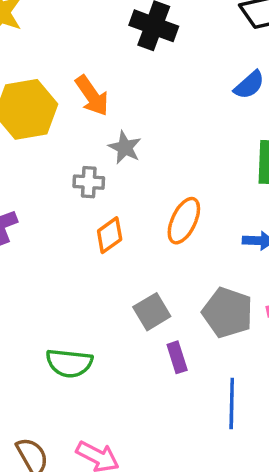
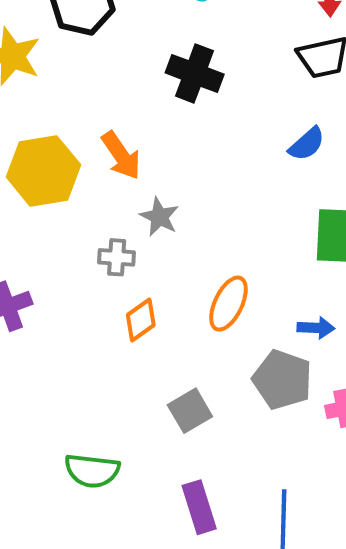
gray pentagon: (228, 313) -> (282, 380), moved
purple rectangle: (177, 357) -> (199, 507), moved, size x1.4

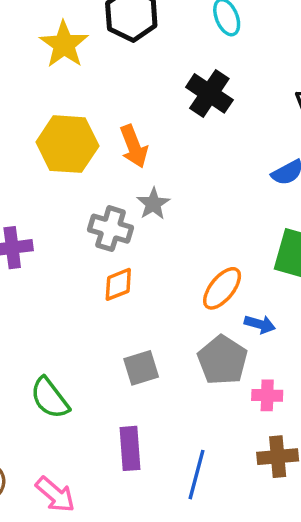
gray cross: (117, 257) -> (111, 229), size x1.4
orange ellipse: (228, 304) -> (222, 288), moved
green semicircle: (92, 471) -> (50, 398), turned 33

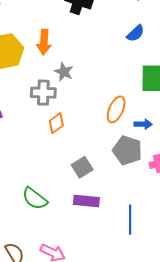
orange arrow: (134, 146) -> (44, 42), turned 40
purple rectangle: (130, 448) -> (86, 201), moved, turned -65

